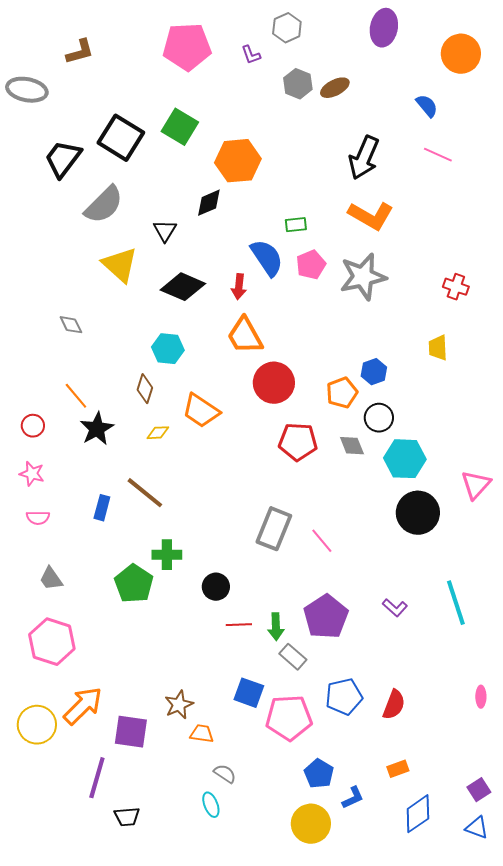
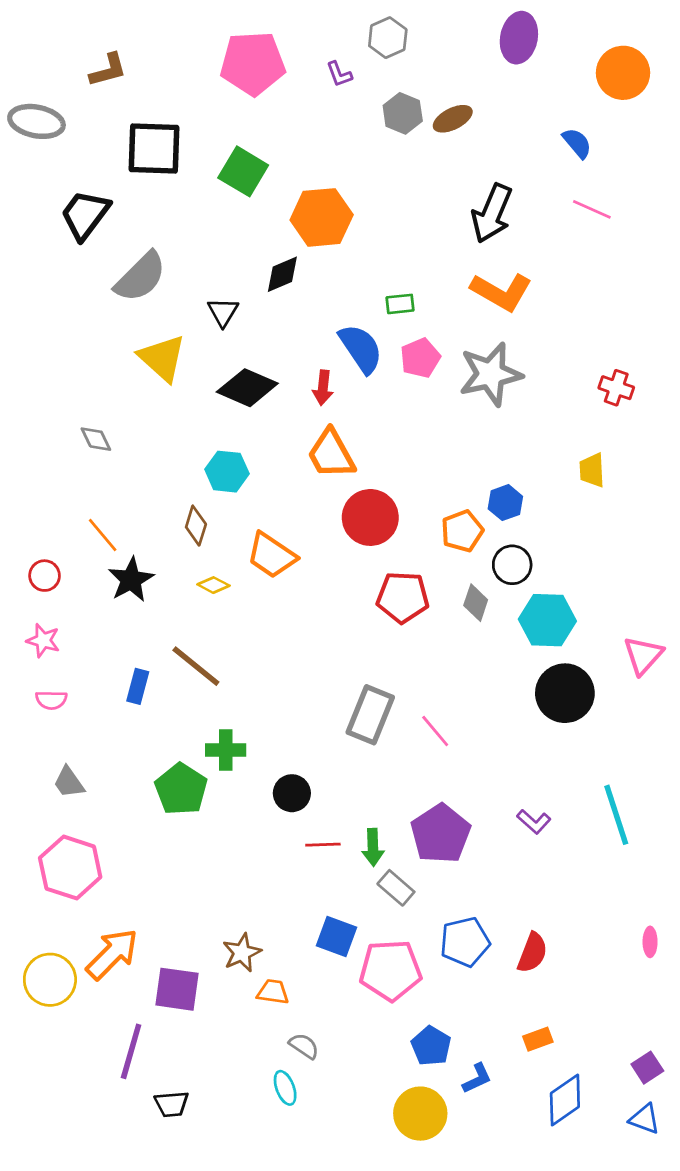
black square: (121, 138) -> (154, 148), moved, turned -30
yellow diamond: (158, 433) -> (213, 585), turned 30
gray diamond: (352, 446) -> (476, 603), turned 40

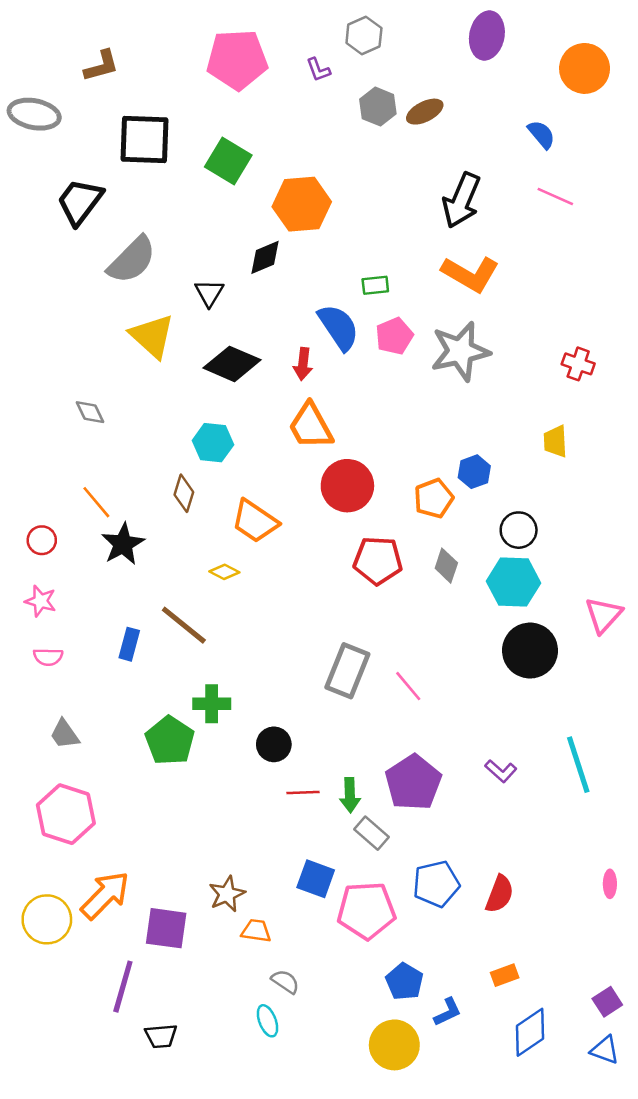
black circle: (512, 565) -> (519, 530), moved
yellow diamond: (213, 585) -> (224, 572), moved

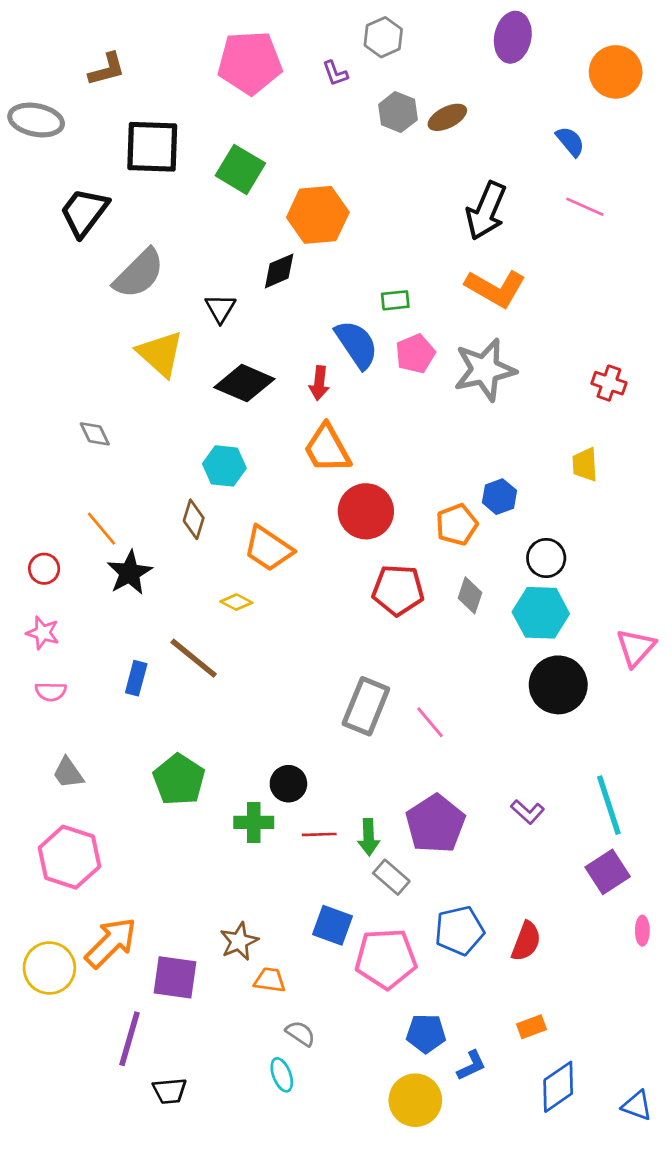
green cross: (212, 704) -> (254, 822), moved
blue pentagon: (404, 982) -> (426, 1033), turned -30
purple square: (607, 1002) -> (608, 872), moved, size x1.4

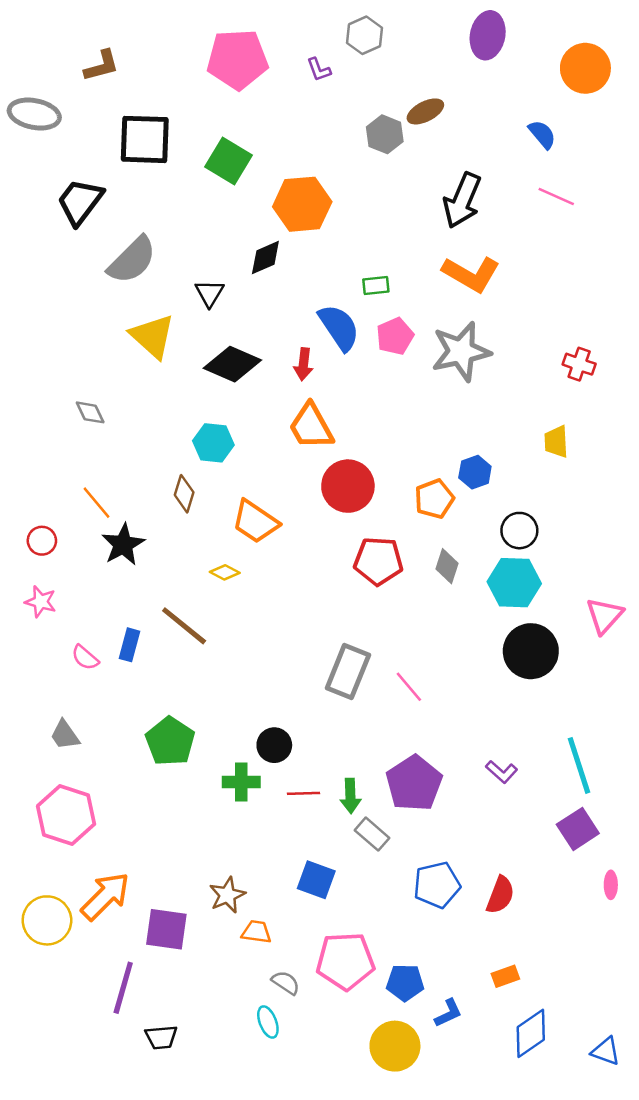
gray hexagon: (398, 112) -> (385, 134), moved
pink semicircle: (51, 692) -> (85, 658), moved, turned 40
pink pentagon: (386, 959) -> (345, 961), moved

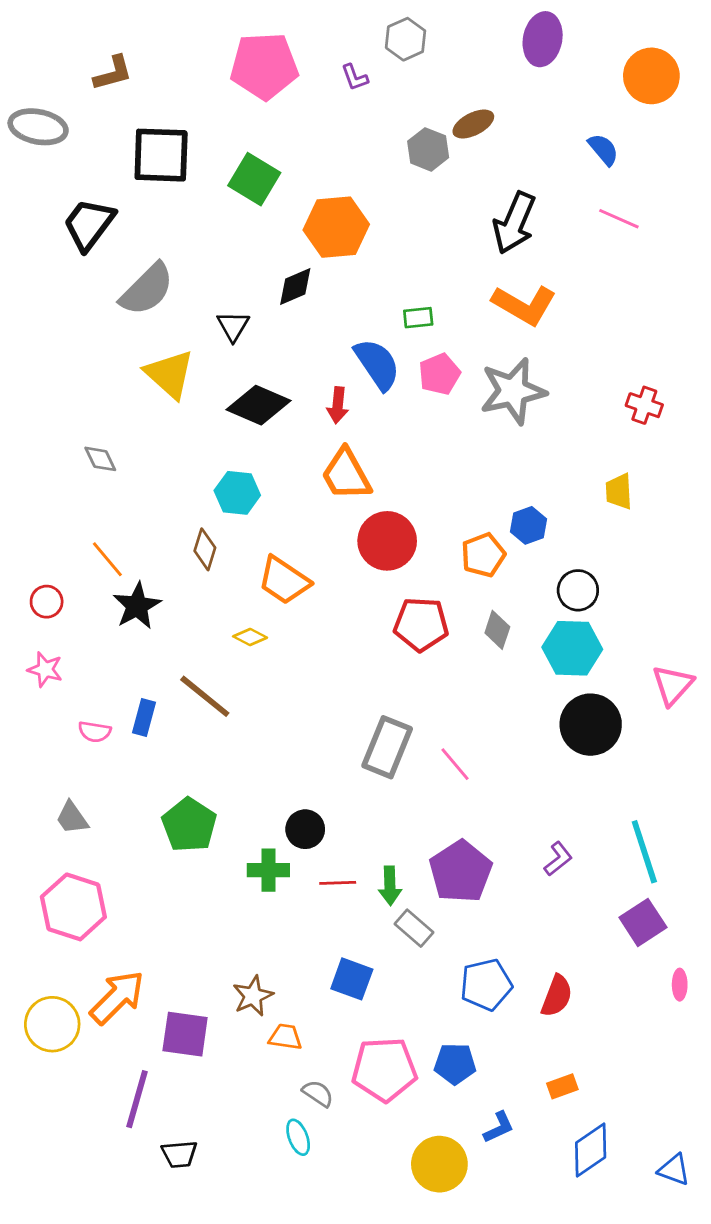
pink semicircle: (85, 658) -> (95, 732), turned -32
purple L-shape: (502, 772) -> (558, 859), turned -80
blue pentagon: (405, 983) -> (455, 1064), moved

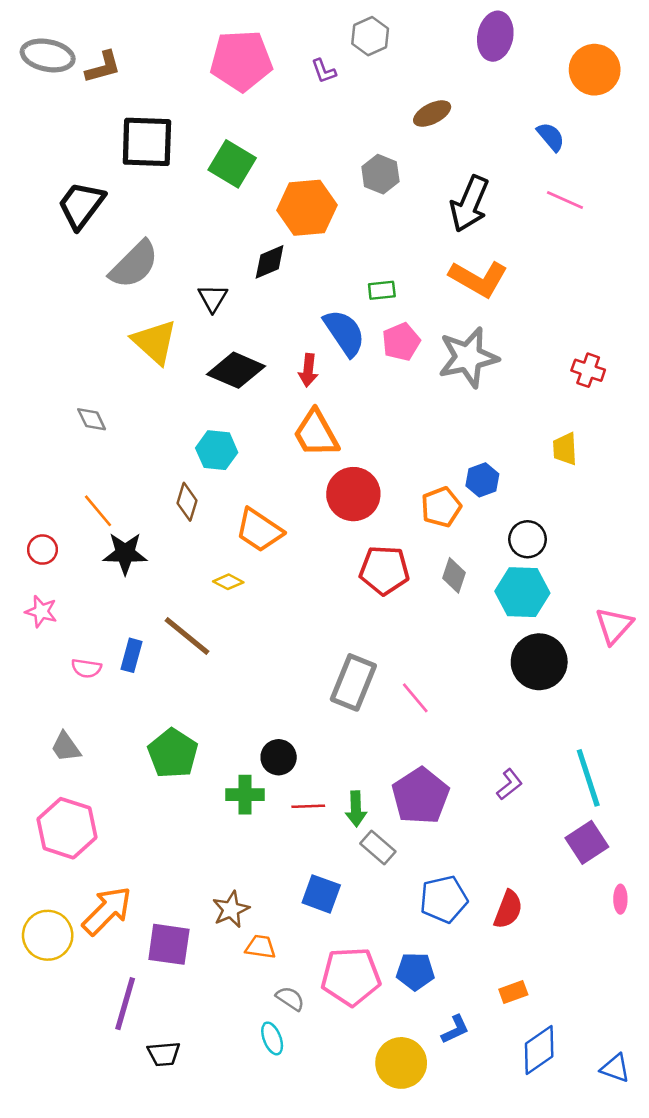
gray ellipse: (38, 127) -> (48, 55), moved
gray hexagon: (428, 149) -> (380, 174), moved
black star: (137, 606) -> (125, 553), turned 30

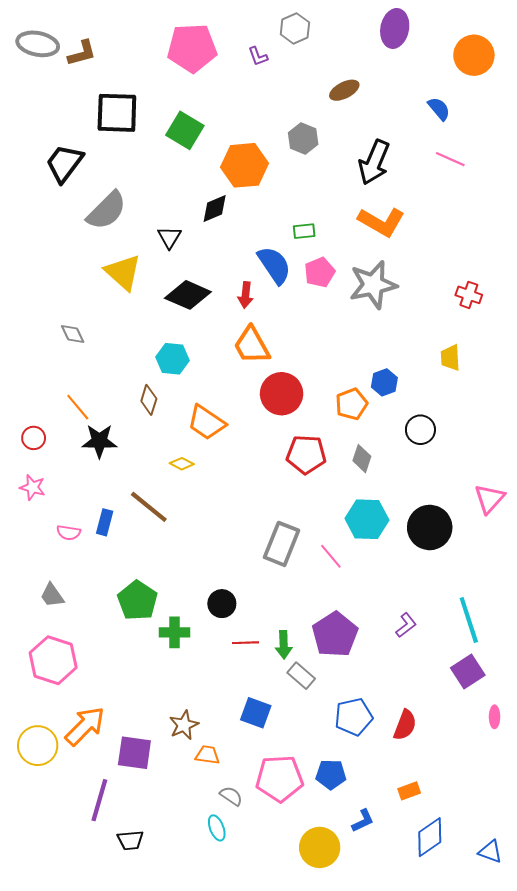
cyan hexagon: (522, 592) -> (367, 519), moved
green cross: (245, 795) -> (175, 632), moved

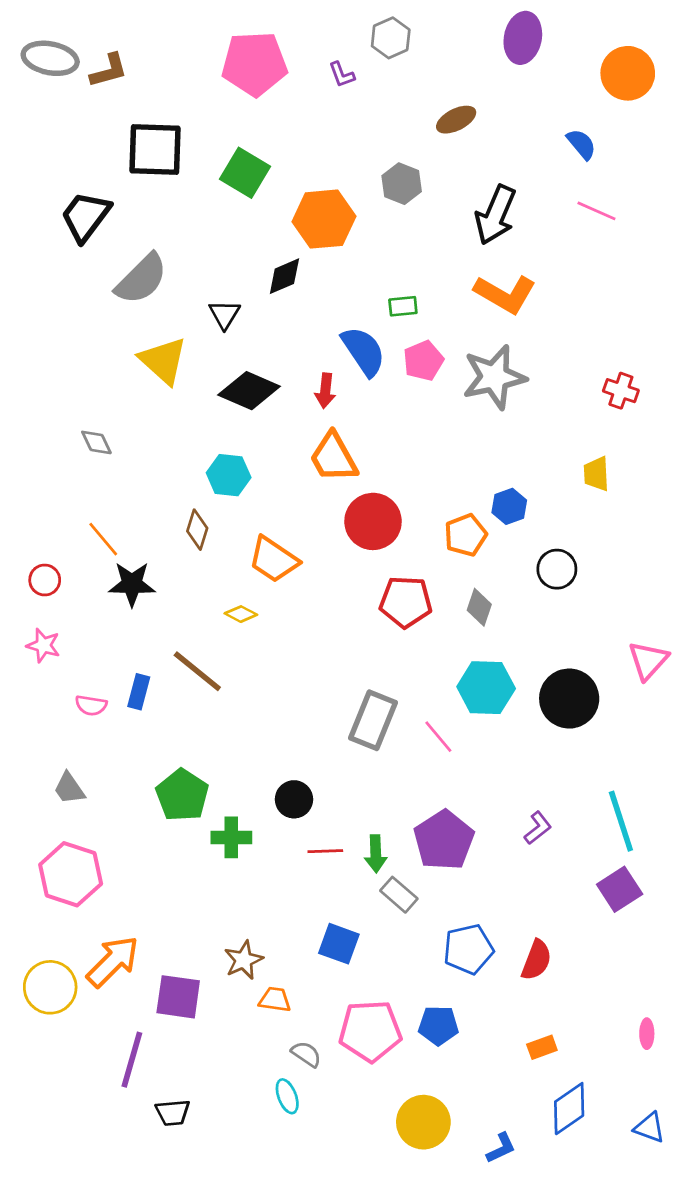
pink ellipse: (495, 717) -> (647, 1034), moved
blue L-shape: (363, 821) -> (501, 1148), moved

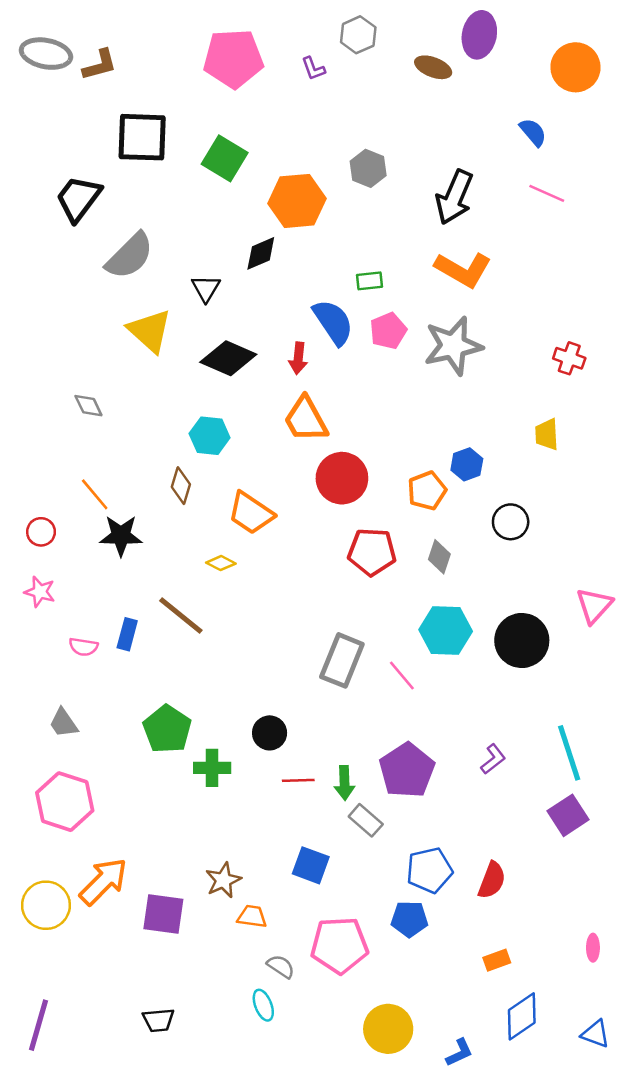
brown ellipse: (456, 120) -> (433, 67), moved, turned 48
blue pentagon: (438, 1025) -> (409, 919), moved
purple line: (132, 1060) -> (39, 1025), moved

